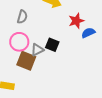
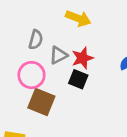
red star: (76, 21) -> (82, 58), moved
gray triangle: (37, 50) -> (58, 55), moved

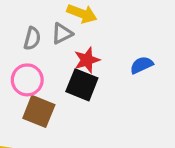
gray triangle: (58, 55) -> (62, 34), moved
black square: (78, 79) -> (82, 85), size x1.4

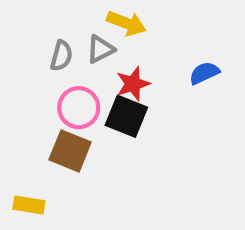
blue semicircle: (142, 65) -> (204, 73), moved
pink circle: (27, 80) -> (79, 108), moved

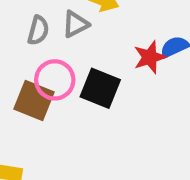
red star: (133, 84) -> (150, 57), moved
brown square: (70, 151) -> (34, 101), moved

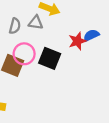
gray triangle: (75, 24) -> (36, 23), turned 35

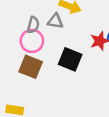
pink circle: (24, 54) -> (32, 41), moved

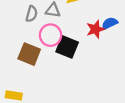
pink circle: (32, 41) -> (50, 35), moved

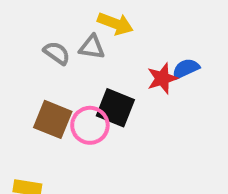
gray semicircle: (32, 14) -> (57, 53), turned -70
pink circle: (50, 35) -> (90, 125), moved

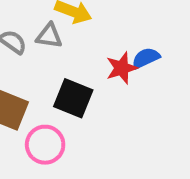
pink circle: (90, 125) -> (45, 145), moved

